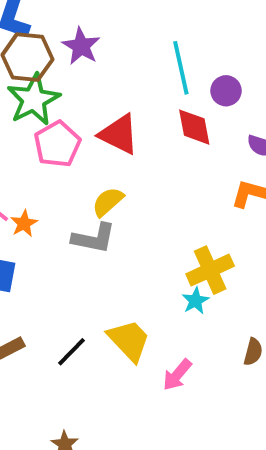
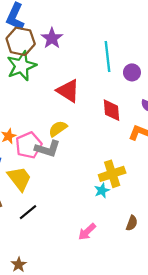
red diamond: (194, 127) -> (112, 110), moved
pink pentagon: (57, 144) -> (29, 145), moved
yellow trapezoid: (129, 340) -> (19, 179), moved

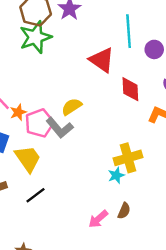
red triangle: (68, 91) -> (102, 60), moved
gray L-shape: (48, 149) -> (60, 128), turned 30
brown semicircle: (132, 223) -> (124, 211), moved

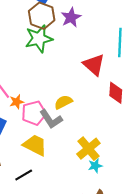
yellow cross: (128, 158) -> (88, 149), moved, turned -30
yellow trapezoid: (28, 159) -> (35, 145), moved, turned -35

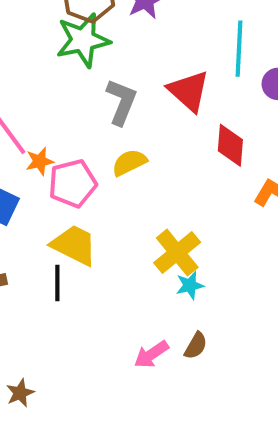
gray L-shape: (51, 119) -> (121, 102), moved, turned -125
black line: (24, 175) -> (57, 283), moved, turned -60

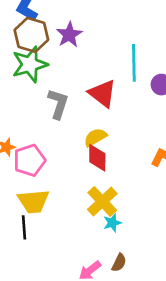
red diamond: (230, 145) -> (97, 158), moved
yellow semicircle: (129, 163) -> (95, 137), moved
yellow trapezoid: (74, 245) -> (33, 201), turned 152

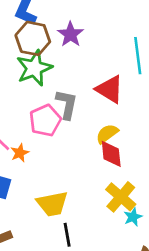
pink pentagon: (29, 160) -> (45, 120), moved
black line: (24, 227) -> (67, 235), moved

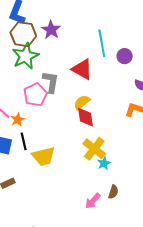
black line: (67, 235) -> (24, 141), moved

